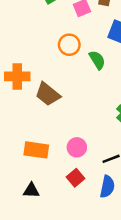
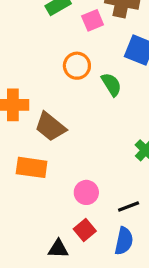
orange rectangle: (36, 150) -> (32, 167), moved
black triangle: (31, 190) -> (58, 249), moved

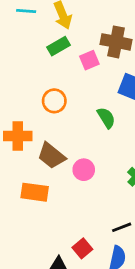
orange circle: (77, 66) -> (54, 101), moved
pink circle: (86, 192) -> (84, 170), moved

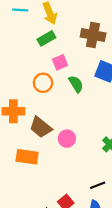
pink square: (89, 60) -> (60, 62), moved
green semicircle: (106, 118) -> (76, 84), moved

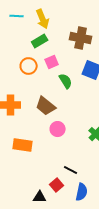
orange circle: (43, 83) -> (29, 66), moved
brown trapezoid: (41, 127) -> (46, 106), moved
black line: (98, 185) -> (71, 170), moved, turned 48

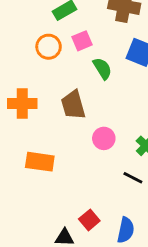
brown trapezoid: (46, 106) -> (73, 105), turned 35
pink circle: (58, 129) -> (104, 138), moved
black line: (71, 170) -> (133, 178), moved

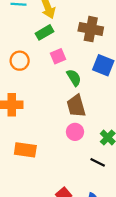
orange circle: (49, 47) -> (20, 61), moved
brown trapezoid: (73, 105) -> (76, 106), moved

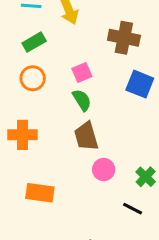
green rectangle: (44, 32) -> (34, 42), moved
green semicircle: (74, 78) -> (82, 100), moved
brown trapezoid: (76, 106) -> (86, 136), moved

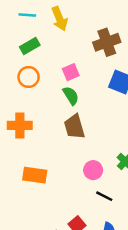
brown cross: (124, 38) -> (107, 42), turned -30
pink circle: (104, 170) -> (93, 170), moved
black line: (133, 209) -> (104, 196), moved

